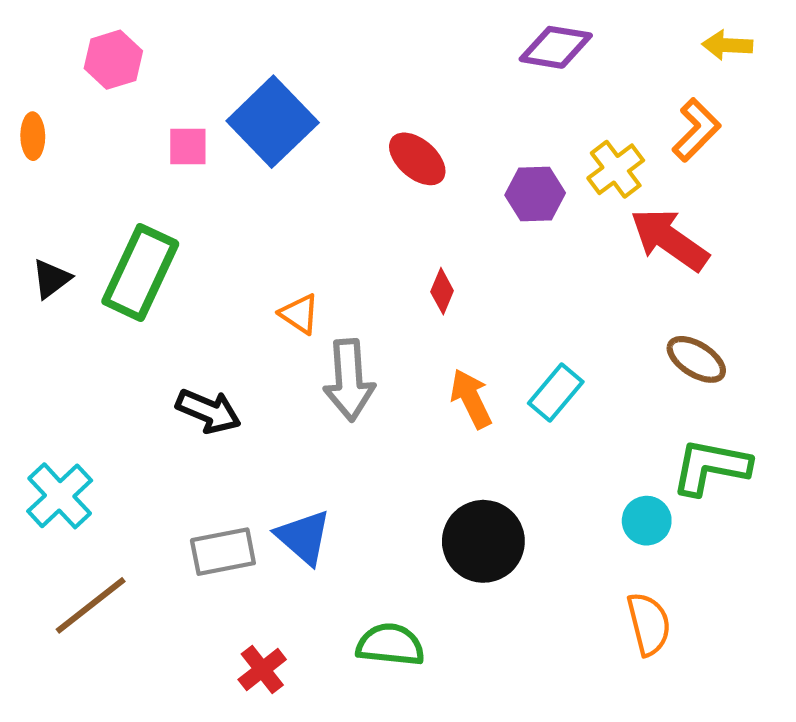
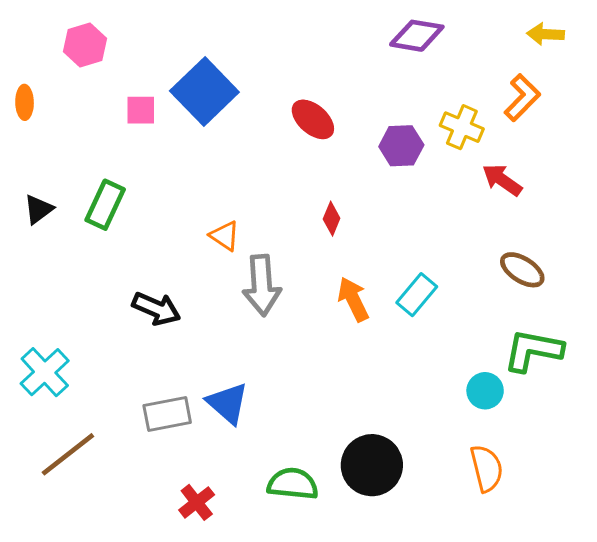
yellow cross: (616, 169) -> (462, 127), turned -30
red arrow: (669, 240) -> (502, 180), size x0.7
green rectangle: (140, 273) -> (105, 205), size x0.7
black circle: (483, 541) -> (372, 465), moved

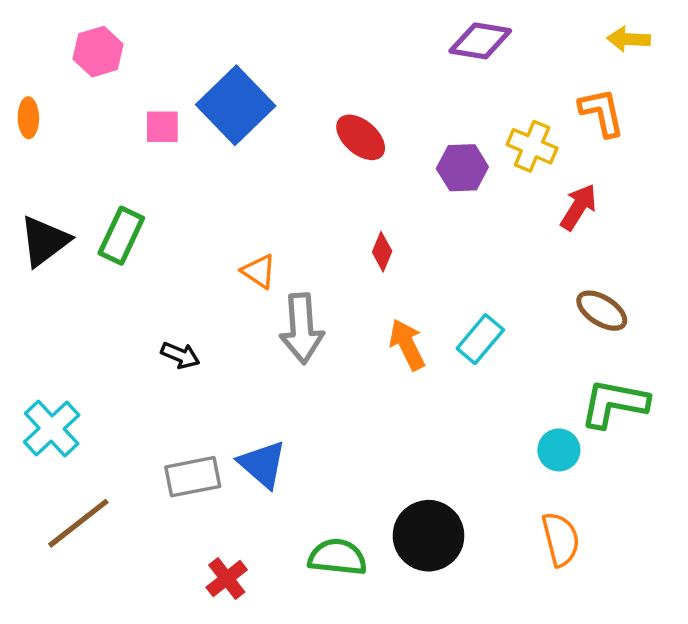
orange L-shape: (522, 98) -> (602, 112), turned -57
red arrow: (502, 180) -> (579, 207), turned 87
black triangle: (38, 209) -> (44, 241), size x1.5
black arrow: (156, 309) -> (180, 355), size x0.7

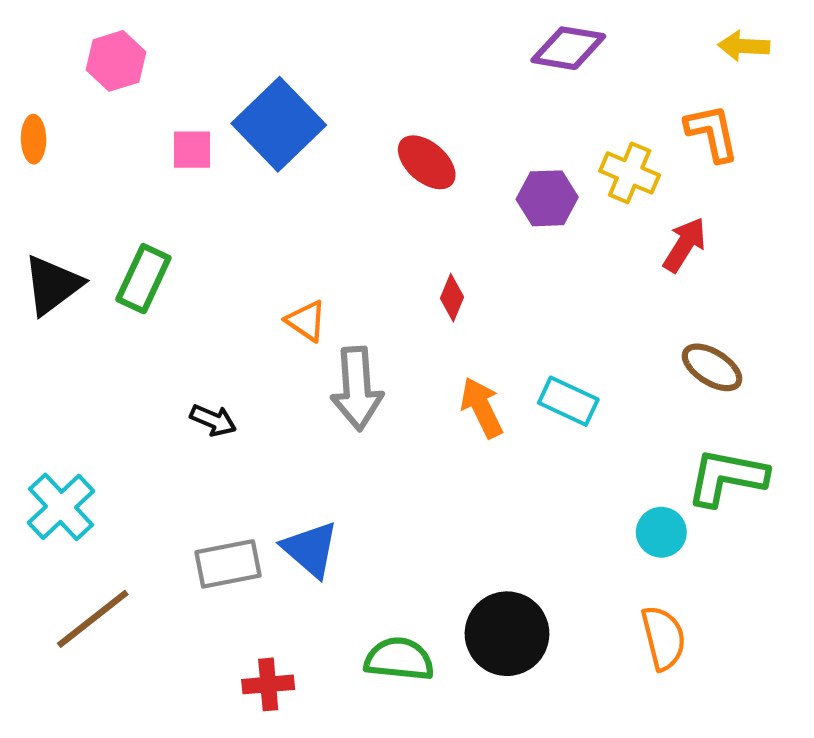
cyan rectangle: (480, 339) -> (568, 401), turned 75
red cross: (227, 579) -> (268, 684), turned 33

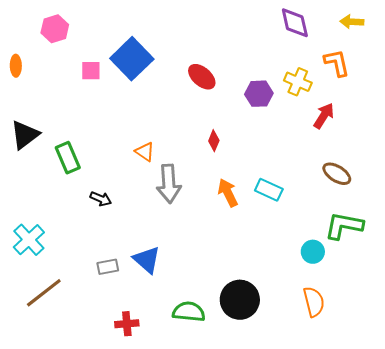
purple diamond: (568, 48) -> (295, 23), moved, turned 68
green rectangle: (143, 279) -> (68, 158), moved, turned -48
gray rectangle: (228, 564) -> (108, 267), size x0.7

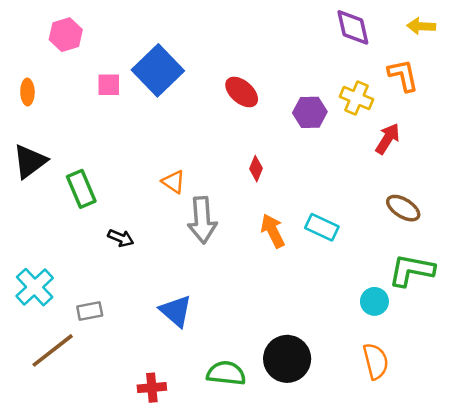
orange ellipse: (16, 66) -> (27, 92), moved
gray rectangle: (108, 267) -> (90, 311), moved

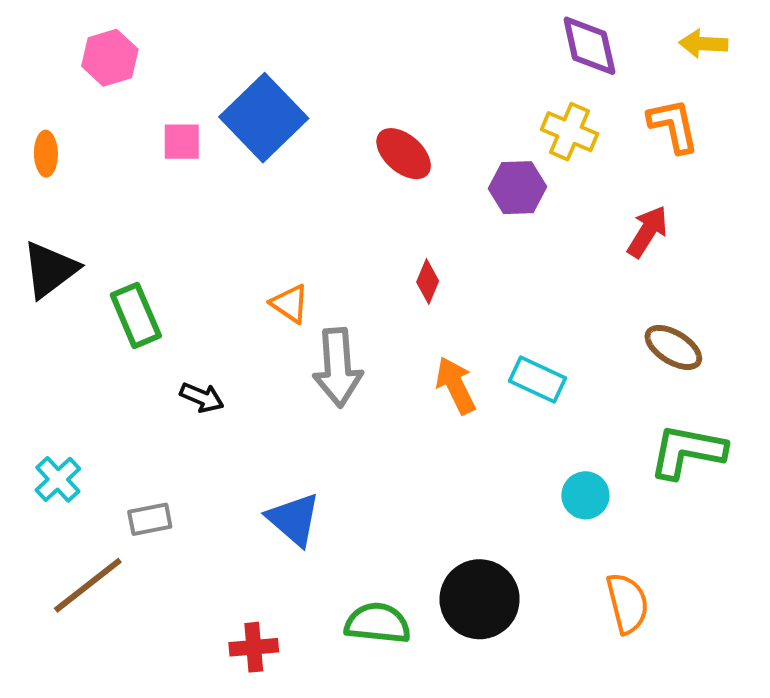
yellow cross: (357, 98) -> (569, 132), moved
cyan cross: (35, 287) -> (58, 479), size x0.7
cyan circle: (374, 301) -> (585, 495), moved

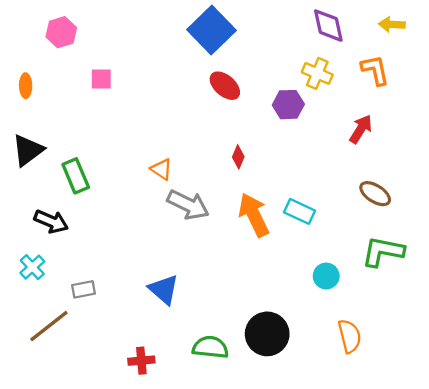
blue square: (264, 118) -> (212, 30), moved
gray arrow: (338, 367) -> (188, 205), turned -60
orange arrow: (456, 385) -> (254, 215), size x1.4
black arrow: (202, 397) -> (51, 221), moved, size x1.4

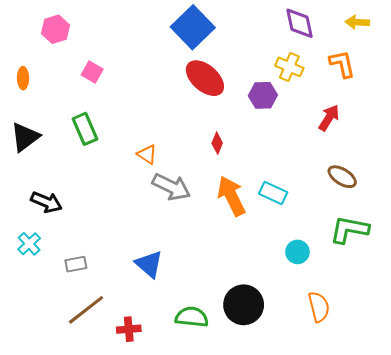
pink square: (101, 79) -> (92, 72), turned 30
red ellipse: (225, 86) -> (205, 78), size x1.4
green rectangle: (76, 176) -> (85, 129), moved
brown line: (49, 326) -> (86, 310), moved

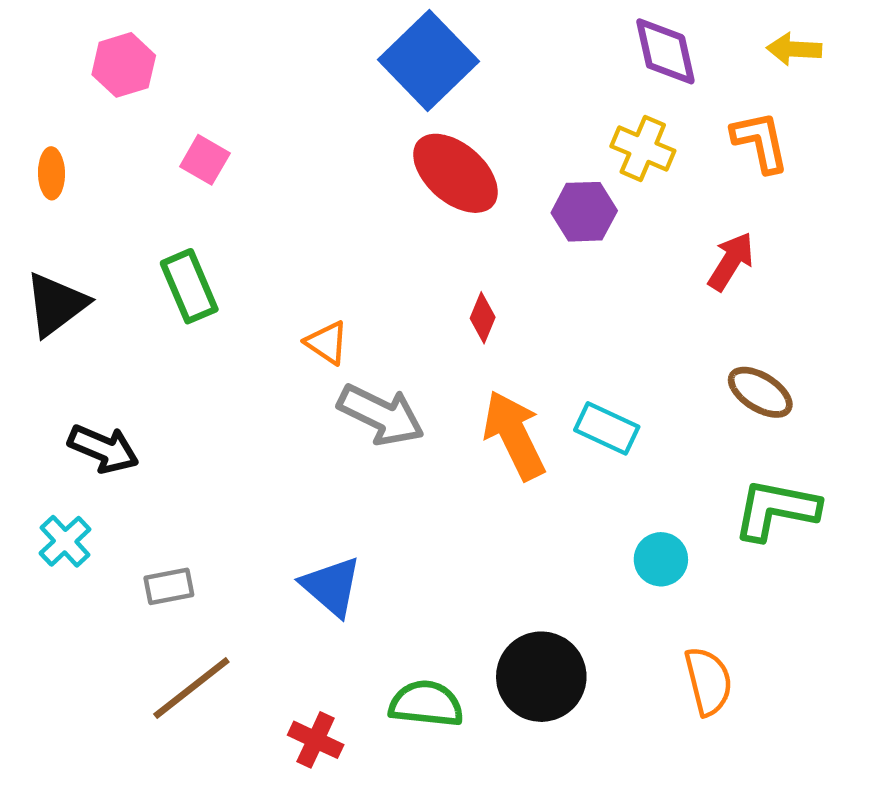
red cross: (129, 329) -> (316, 740), moved, turned 30

